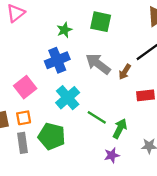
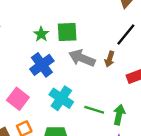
green square: (101, 22) -> (67, 32), moved

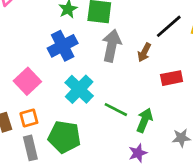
gray arrow: (82, 58) -> (112, 46), turned 70

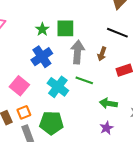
black line: (169, 26) -> (117, 33), turned 70
green line: (116, 110) -> (84, 80), moved
green arrow: (145, 120) -> (108, 103), turned -96

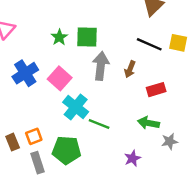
blue cross: (42, 57) -> (25, 73), moved
green line: (84, 80) -> (99, 124), moved
pink square: (19, 86) -> (60, 78), moved
green arrow: (108, 103) -> (148, 123), moved

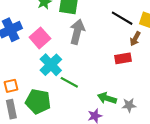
brown arrow: (130, 69) -> (135, 39), moved
green arrow: (148, 123) -> (107, 98), moved

